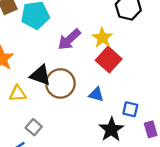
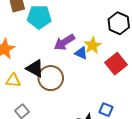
red square: (109, 60) -> (116, 64), moved
blue triangle: (96, 94) -> (81, 53), moved

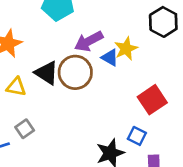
red square: (116, 64) -> (152, 100), moved
brown circle: (51, 78) -> (75, 72), moved

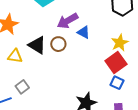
yellow star: (126, 49) -> (120, 43), moved
brown circle: (75, 72) -> (58, 44), size x0.6
blue square: (137, 136) -> (117, 83), moved

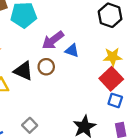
yellow star: (120, 43) -> (113, 57), turned 30
gray square: (22, 87) -> (30, 125), moved

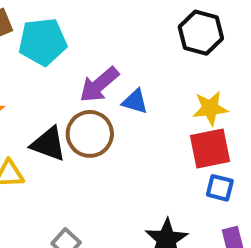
brown circle: (46, 67) -> (90, 134), size x1.5
red square: (111, 79) -> (210, 149), turned 35

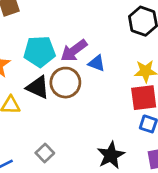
cyan pentagon: (43, 42) -> (40, 52), moved

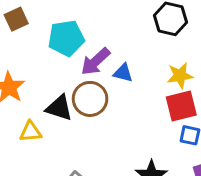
cyan pentagon: (40, 52) -> (66, 38), moved

